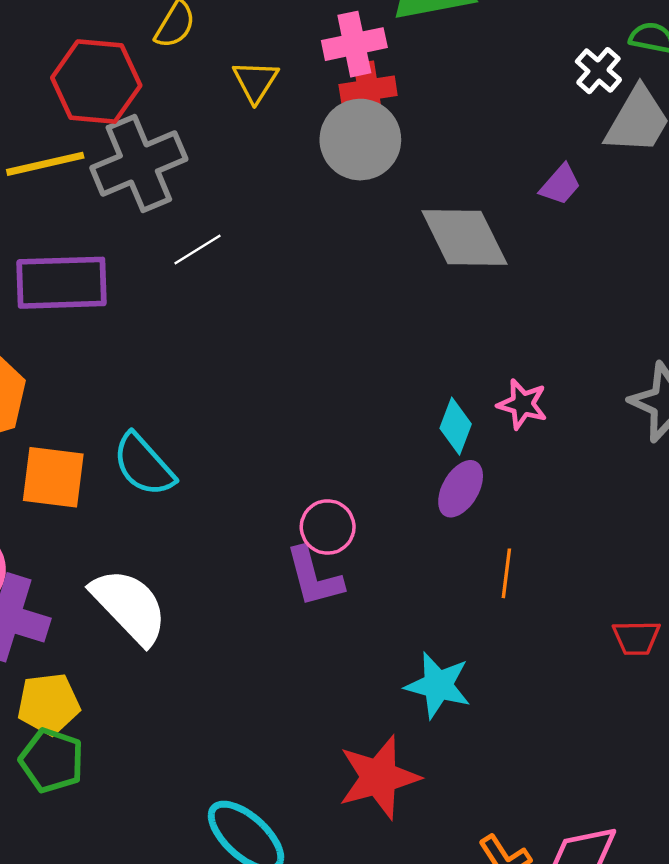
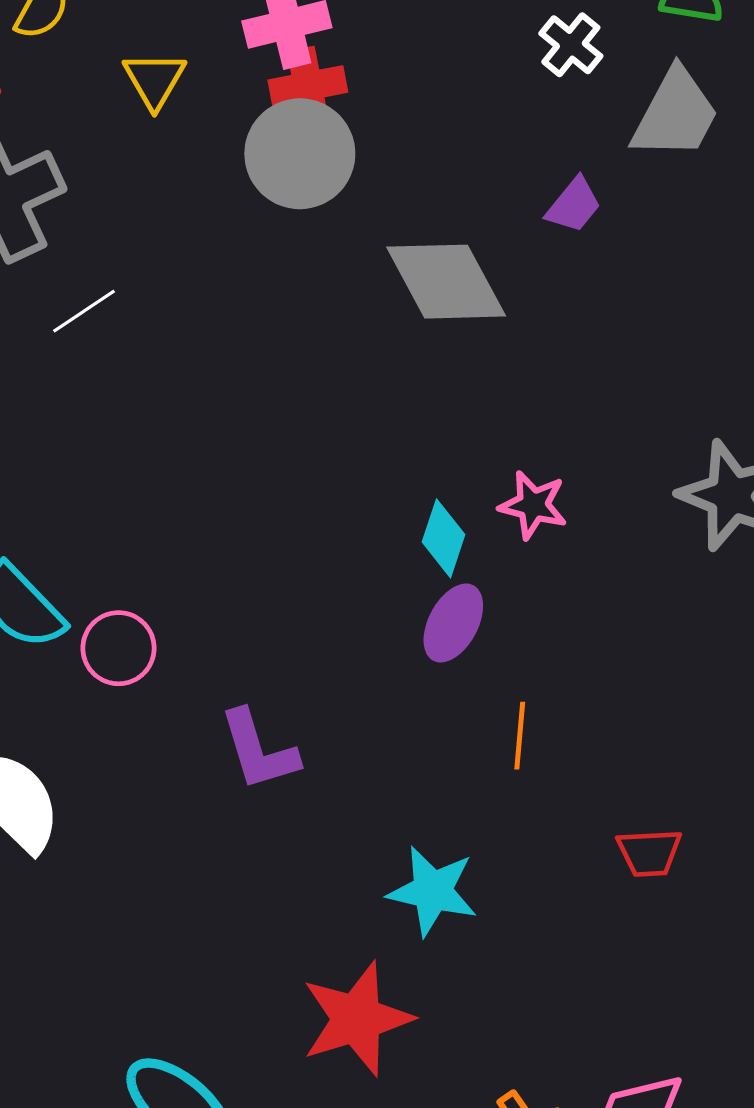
white cross: (598, 71) -> (571, 45), moved
pink circle: (328, 527) -> (119, 648), moved
red trapezoid: (636, 638) -> (649, 853), moved

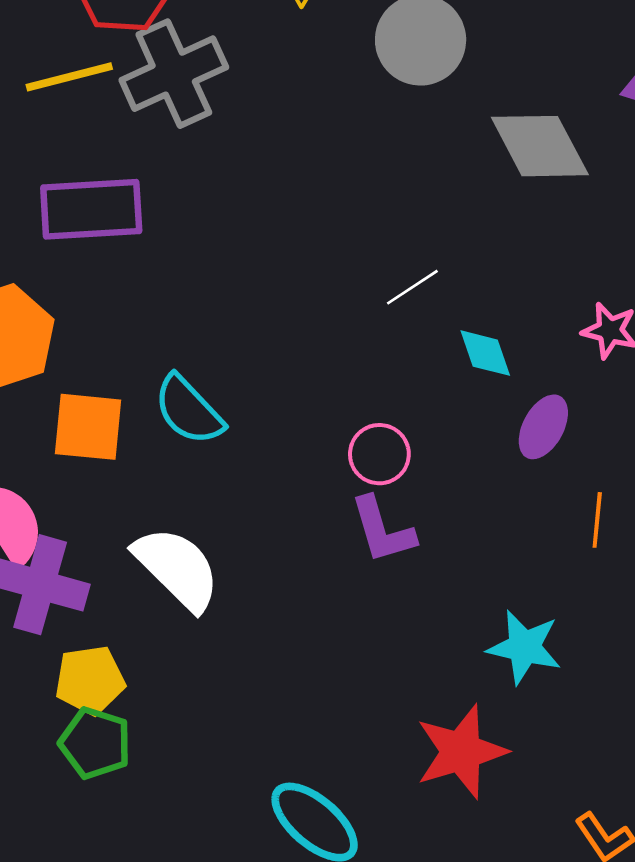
white line: (84, 311) -> (412, 287), moved
cyan diamond: (444, 538) -> (485, 353), moved, turned -38
pink circle: (119, 648) -> (379, 454), moved

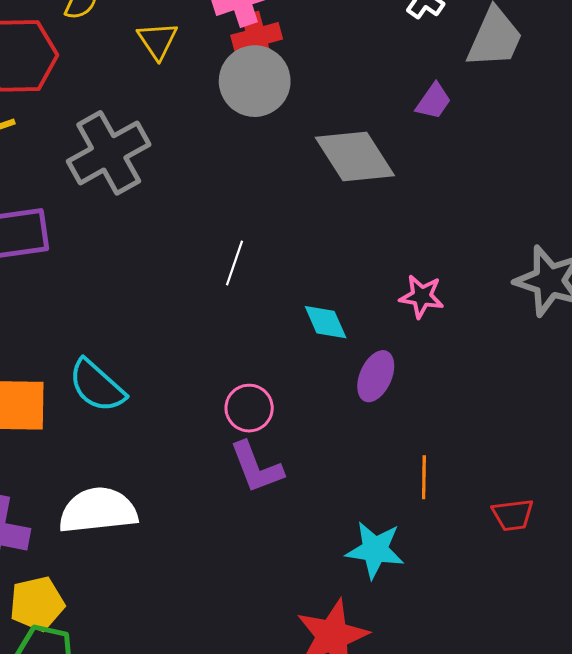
gray cross: (174, 74) -> (109, 153), moved
white line: (412, 287) -> (235, 263), moved, turned -33
orange line: (597, 520) -> (424, 477), moved
white semicircle: (177, 568) -> (98, 510), turned -46

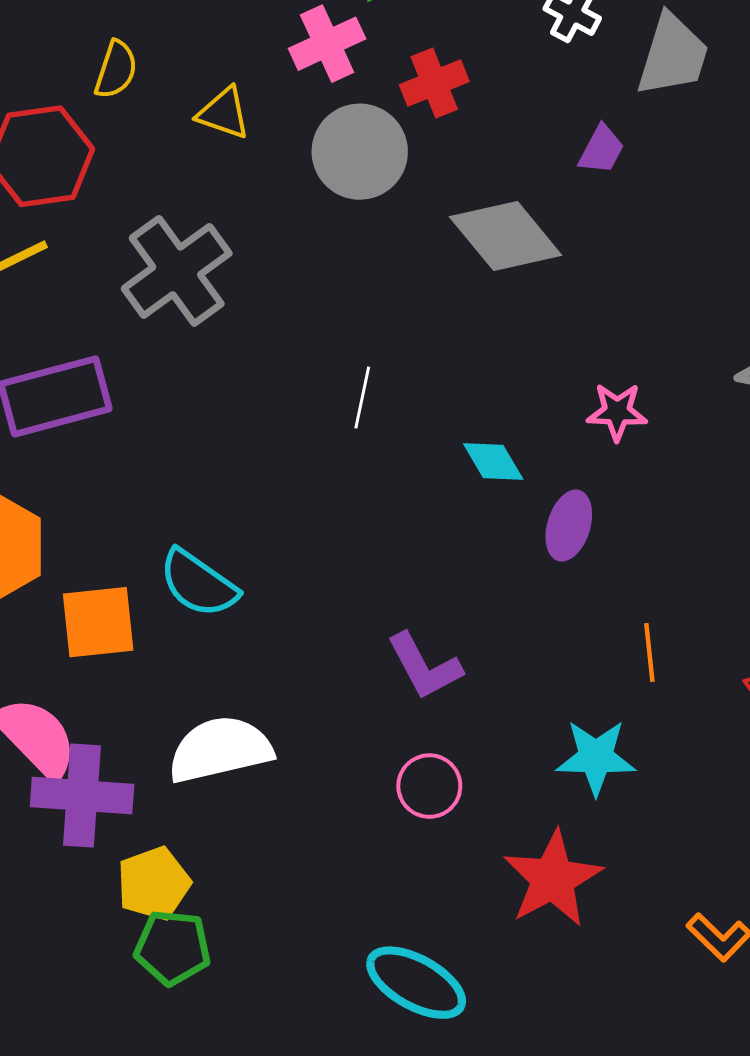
red cross: (257, 37) -> (434, 83), moved
yellow triangle: (158, 40) -> (224, 113), turned -30
pink circle: (249, 408) -> (429, 786), moved

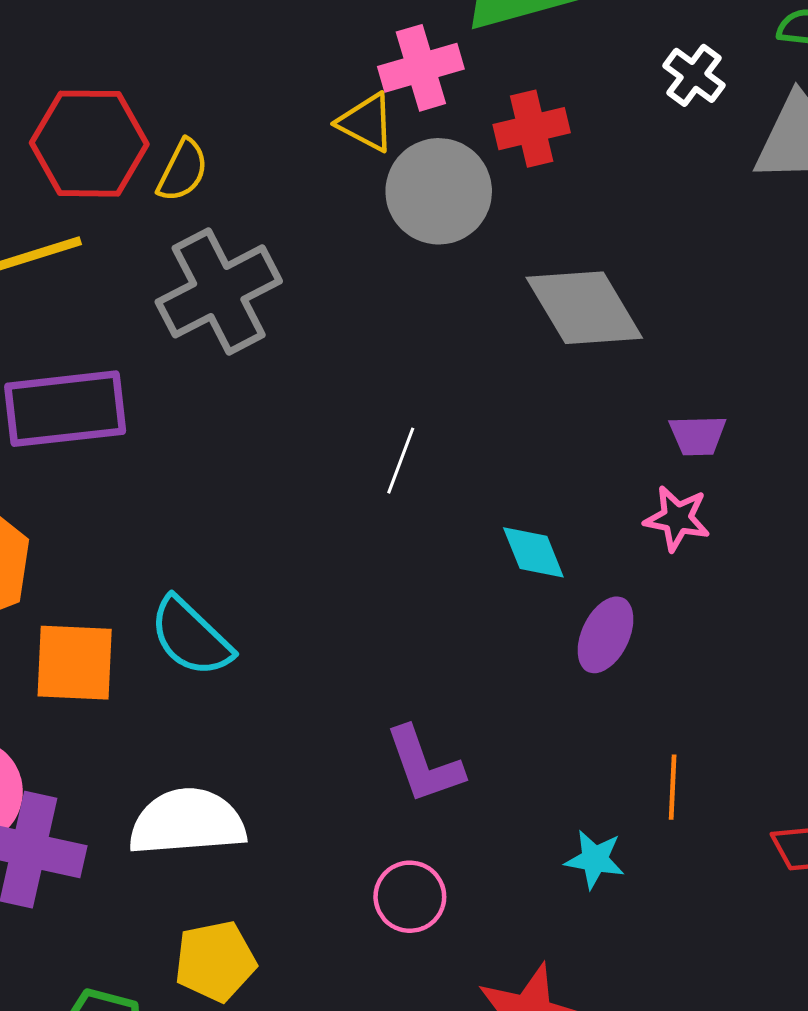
yellow semicircle: (116, 70) -> (183, 170), moved
yellow triangle: (224, 113) -> (366, 122), moved
purple trapezoid: (601, 150) -> (698, 435), moved, turned 52
cyan star: (596, 757) -> (595, 859), moved, size x0.7
yellow pentagon: (154, 883) -> (215, 961), moved

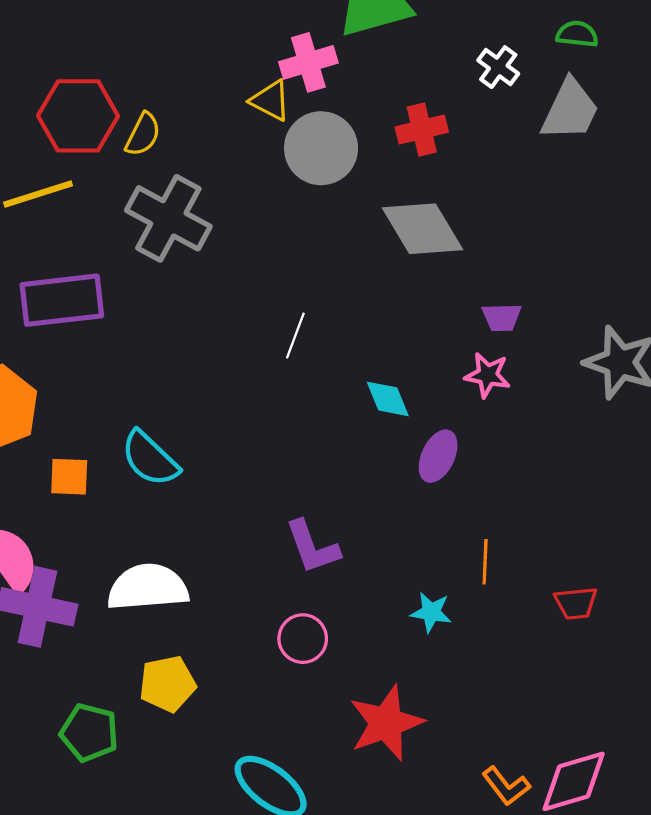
red cross: (532, 129) -> (422, 130), moved
gray cross: (219, 291) -> (168, 218), turned -34
orange square: (75, 663) -> (69, 477), size x0.7

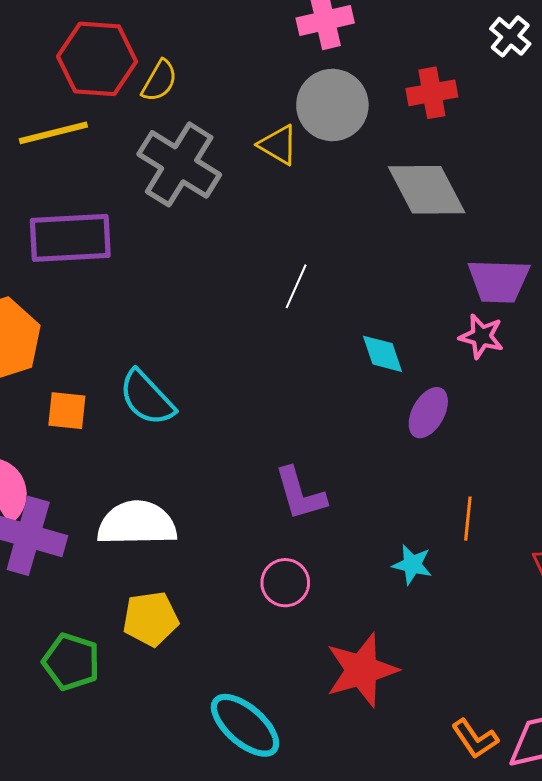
yellow triangle: (270, 101) -> (278, 145), moved
purple trapezoid: (502, 317) -> (499, 281), size x1.6

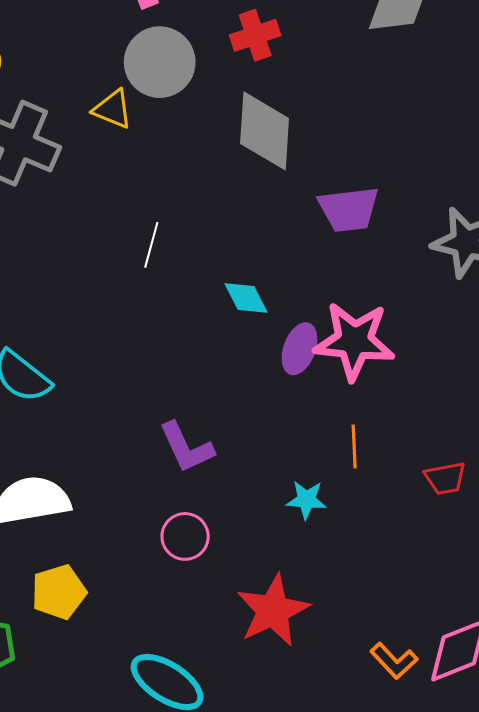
gray diamond: (427, 190) -> (265, 131), turned 40
pink star: (481, 336) -> (354, 341), moved, size x1.8

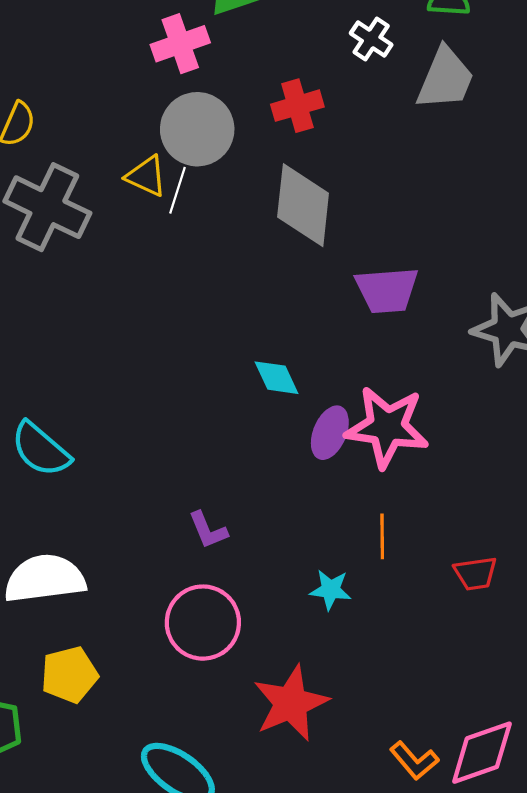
white line: (151, 245) -> (177, 190), moved
purple L-shape: (186, 447) -> (208, 530), size x0.7
pink circle: (185, 536) -> (203, 623), size x1.5

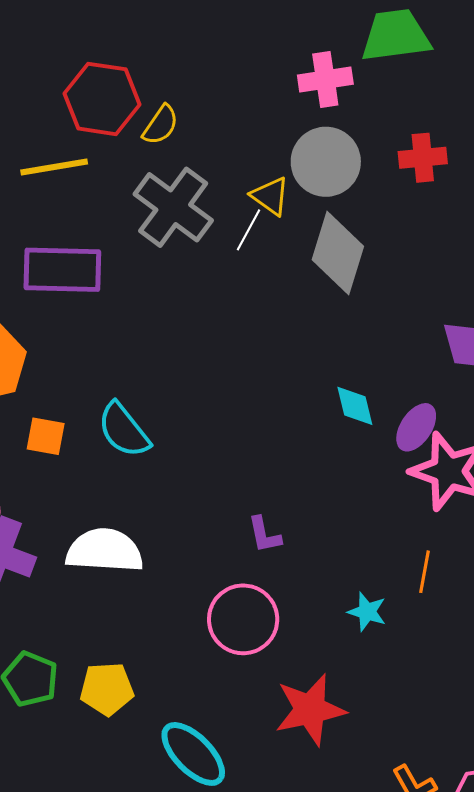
white line: (177, 190) -> (248, 230), moved
gray diamond: (303, 205) -> (338, 253), moved
purple ellipse: (330, 433) -> (416, 427), moved
yellow pentagon: (69, 675) -> (107, 689), moved

